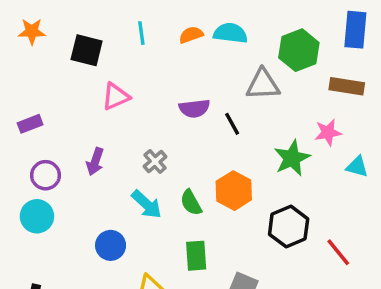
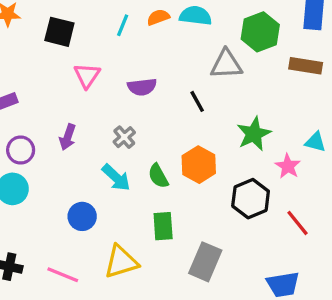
cyan line: (141, 33) -> (123, 25), moved, turned 30
pink triangle: (116, 96) -> (87, 76), turned -32
purple semicircle: (194, 108) -> (142, 87), moved
pink star: (328, 132) -> (288, 166), moved, turned -30

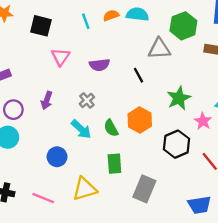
cyan line: (123, 25) -> (86, 21), turned -42

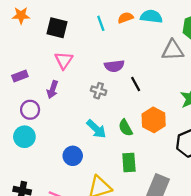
pink triangle: (60, 57) -> (64, 60), moved
black line: (139, 75) -> (136, 84), moved
purple arrow: (47, 100) -> (53, 90), moved
gray cross: (87, 100) -> (99, 91), moved, turned -32

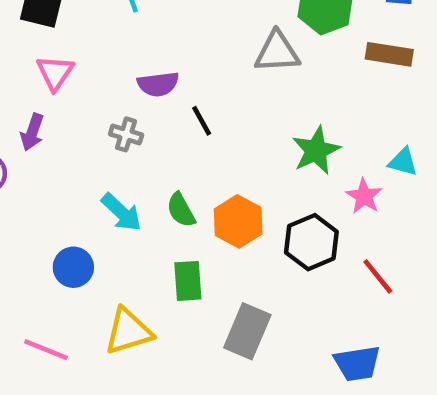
orange hexagon: (154, 120) -> (238, 221), moved

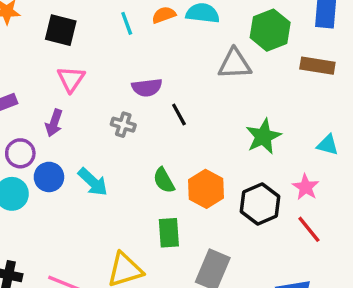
pink star: (364, 196) -> (306, 187), moved
cyan arrow: (121, 212) -> (93, 182), moved
blue circle: (73, 267) -> (49, 177), moved

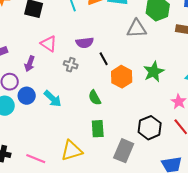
pink triangle: (71, 79) -> (49, 44), moved, turned -30
orange hexagon: (206, 189) -> (122, 77), moved
black hexagon: (260, 204) -> (150, 128), moved

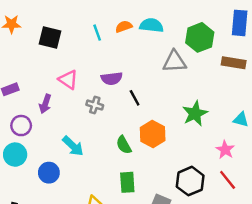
orange hexagon: (122, 77) -> (153, 134), moved
blue circle: (27, 96) -> (49, 173), moved

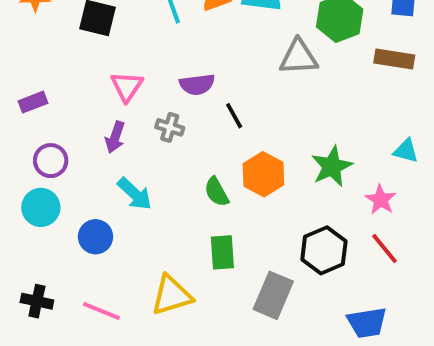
pink triangle: (68, 80) -> (127, 86), turned 30
purple arrow: (45, 104) -> (115, 137), moved
green star: (195, 113) -> (332, 166), moved

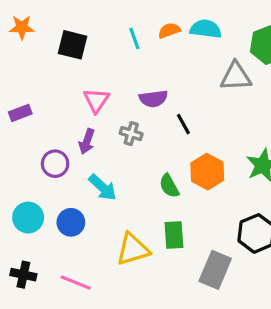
purple circle: (51, 161) -> (55, 164), moved
cyan circle: (41, 207) -> (28, 218), moved
yellow triangle: (172, 295) -> (133, 249), moved

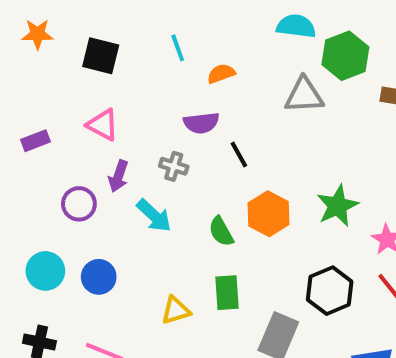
cyan semicircle: (206, 29) -> (296, 26), moved
orange semicircle: (169, 31) -> (221, 74), moved
pink triangle: (96, 100) -> (103, 125), moved, turned -36
cyan arrow: (103, 187) -> (154, 216), moved
yellow triangle: (133, 249) -> (176, 310), size x0.7

